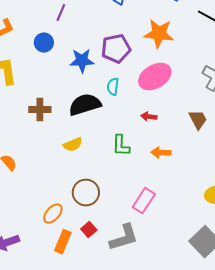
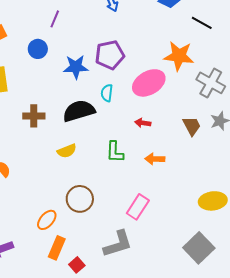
orange star: (159, 34) -> (179, 56), moved
red square: (89, 230) -> (77, 265), moved

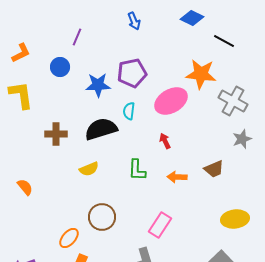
red arrow: (143, 123) -> (165, 141), turned 56
brown trapezoid: (192, 126) -> (214, 169), moved, turned 95

